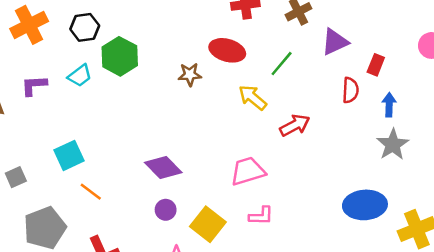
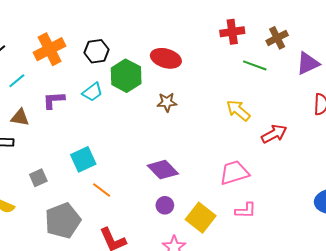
red ellipse: (227, 50) -> (166, 58), moved
green line: (282, 64) -> (255, 65), moved, turned 70
brown star: (190, 74) -> (167, 102), moved

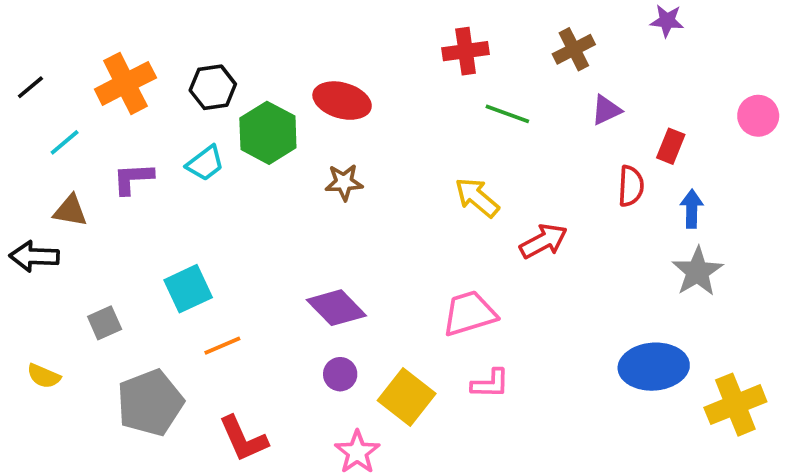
brown cross: (277, 38) -> (574, 49), moved
purple triangle: (308, 63) -> (606, 110), size x0.7
orange line: (102, 190) -> (222, 346), turned -60

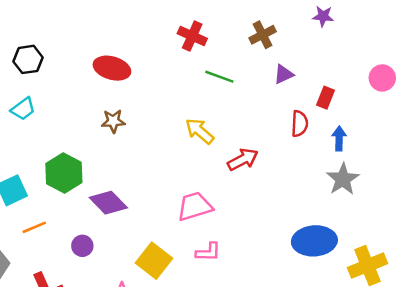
red cross: (466, 51) -> (192, 36), turned 32
green hexagon: (268, 133) -> (64, 173), moved
purple circle: (340, 374) -> (82, 246), moved

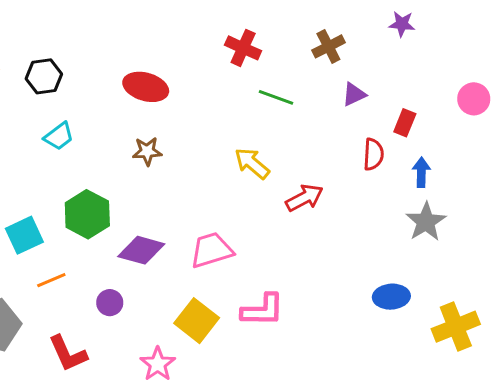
cyan trapezoid: (23, 109) -> (59, 136), moved
purple diamond: (108, 203) -> (141, 250), turned -30
pink trapezoid: (195, 206) -> (212, 250), moved
blue ellipse: (314, 241) -> (391, 297), size x0.7
pink L-shape: (208, 252) -> (263, 310), size x1.4

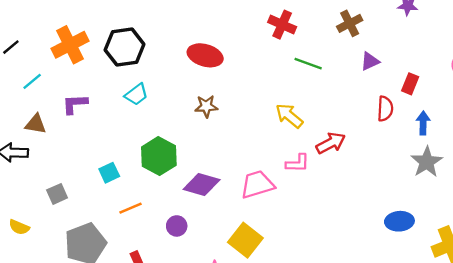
black hexagon: (44, 76) -> (125, 47), size x1.4
cyan square: (24, 235) -> (109, 173), size x0.7
pink L-shape: (263, 310) -> (298, 163), moved, size x0.7

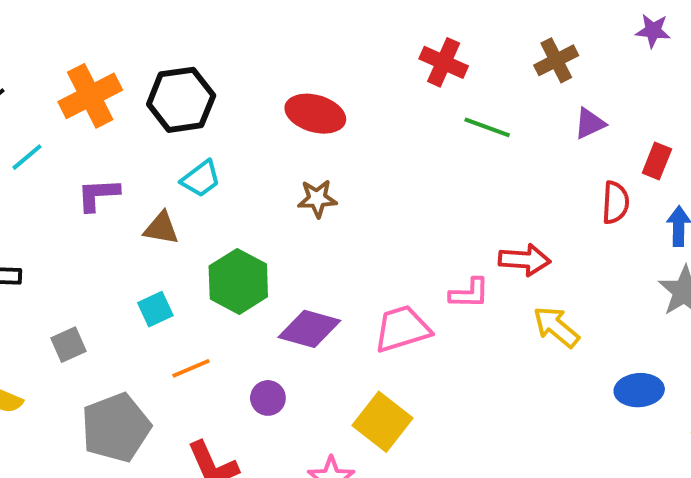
yellow arrow: (289, 116) -> (556, 327), moved
brown triangle: (36, 124) -> (161, 228), moved
red arrow: (331, 143) -> (525, 260), turned 32

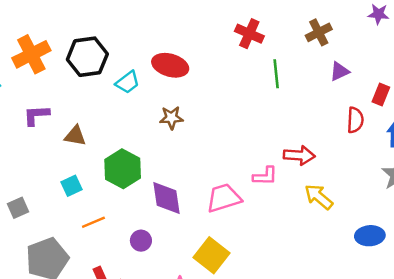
green line: (487, 127) -> (276, 74), turned 64
cyan trapezoid: (201, 179) -> (128, 82), moved
purple diamond: (309, 329) -> (167, 198), turned 66

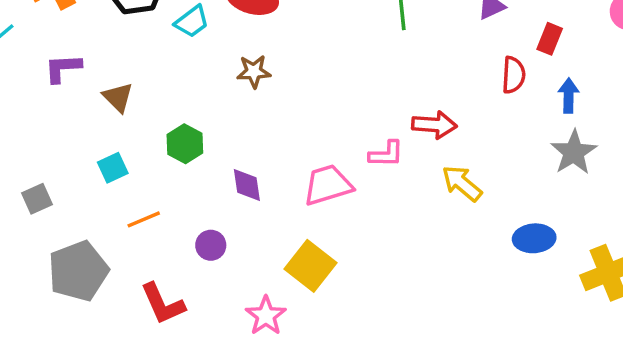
brown triangle: (75, 136) -> (118, 97), turned 35
green hexagon: (123, 169) -> (185, 144), size x0.7
purple diamond: (167, 198) -> (247, 185), size x0.7

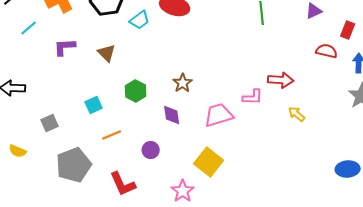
brown star: (254, 71) -> (183, 83), moved, turned -30
red semicircle: (514, 75) -> (327, 51), turned -80
brown triangle: (118, 97) -> (107, 53), moved
yellow arrow: (462, 183) -> (297, 114), size x0.7
blue ellipse: (534, 238) -> (348, 169), moved

